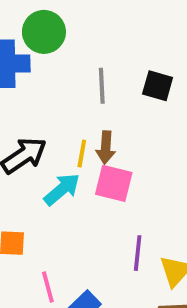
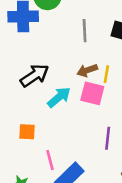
brown arrow: (106, 147) -> (87, 70), turned 66
yellow line: (82, 153) -> (106, 74), moved

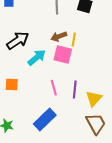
pink line: (50, 160) -> (54, 88), moved

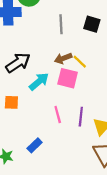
yellow line: (74, 40) -> (80, 62), turned -56
orange square: (12, 85) -> (11, 102), moved
blue rectangle: (45, 120) -> (35, 145), moved, size x0.6

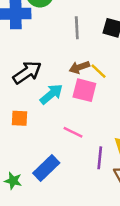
pink line: (58, 115) -> (73, 132), turned -49
purple line: (81, 117) -> (100, 158), moved
blue rectangle: (35, 145) -> (46, 168), size x1.5

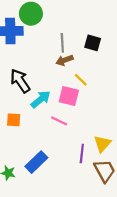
brown arrow: (79, 67) -> (64, 60), moved
black arrow: (27, 72) -> (20, 81), turned -90
pink line: (73, 132) -> (59, 121), moved

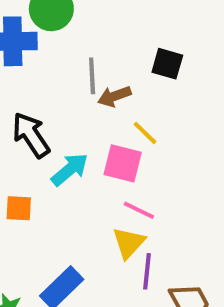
gray line: (62, 43) -> (92, 76), moved
pink line: (59, 121) -> (139, 210), moved
yellow triangle: (102, 144) -> (129, 243), moved

